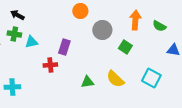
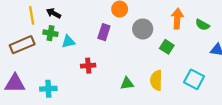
purple rectangle: (64, 47) -> (104, 32), moved
yellow semicircle: (115, 79) -> (156, 80), turned 48

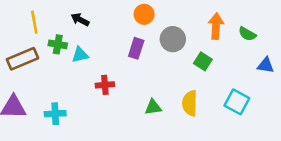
black arrow: (54, 13) -> (80, 20), moved
purple rectangle: (104, 32) -> (136, 48), moved

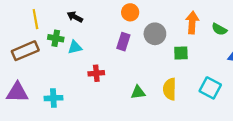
green square: (203, 61) -> (181, 53), turned -35

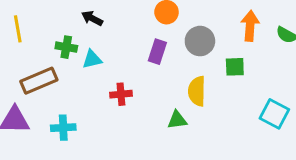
yellow line: (35, 19) -> (18, 29), moved
brown rectangle: (25, 51) -> (39, 81), moved
yellow semicircle: (170, 89) -> (197, 91), moved

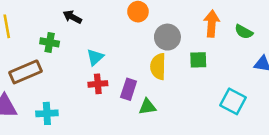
purple rectangle: (157, 52) -> (129, 89), moved
cyan triangle: (92, 59) -> (95, 57), moved, turned -30
yellow semicircle: (197, 91) -> (158, 67), moved

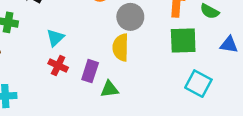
green square: (198, 60) -> (183, 40), moved, size x1.5
red cross: (98, 84) -> (58, 66), turned 30

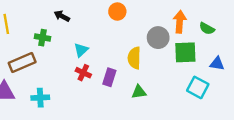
gray circle: (130, 17) -> (158, 38), moved
blue triangle: (229, 45) -> (217, 64), moved
green triangle: (110, 89) -> (139, 92), moved

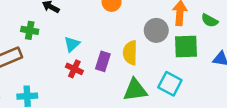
purple rectangle: (109, 77) -> (103, 61), moved
cyan square: (198, 87) -> (170, 84), moved
green triangle: (139, 92) -> (135, 90), size x1.5

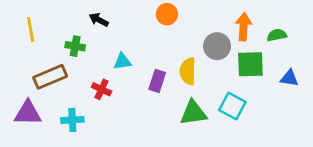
green semicircle: (210, 20) -> (277, 35), turned 140
cyan triangle: (72, 44) -> (122, 61), turned 35
red cross: (74, 69) -> (102, 89), moved

